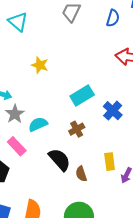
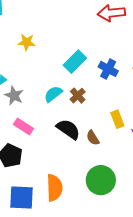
cyan semicircle: (38, 124) -> (53, 94), moved

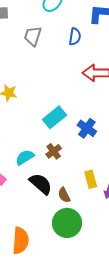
cyan semicircle: (53, 94) -> (25, 157), moved
green circle: (101, 180) -> (67, 223), moved

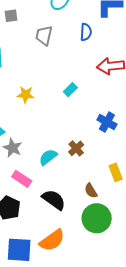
cyan rectangle: (54, 117) -> (70, 90), moved, size x0.6
black semicircle: (41, 184) -> (54, 200), moved
orange semicircle: (21, 241) -> (52, 240), turned 56

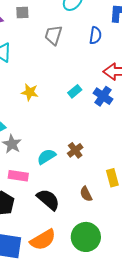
blue cross: (107, 122) -> (103, 96), moved
pink rectangle: (22, 179) -> (18, 176), turned -30
green circle: (97, 218) -> (86, 237), moved

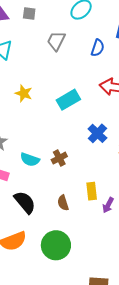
cyan rectangle: (75, 91) -> (68, 100), size x1.6
blue cross: (103, 96) -> (97, 133), moved
cyan semicircle: (46, 157) -> (30, 160), turned -138

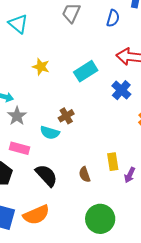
blue cross: (97, 133) -> (121, 90), moved
brown cross: (59, 158) -> (66, 116), moved
green circle: (56, 245) -> (100, 219), moved

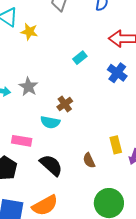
yellow star: (41, 67) -> (29, 32), moved
cyan rectangle: (86, 71) -> (80, 58), size x0.6
gray star: (17, 116) -> (28, 87), moved

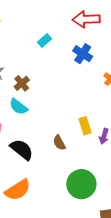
brown cross: (65, 104) -> (22, 83), moved
cyan semicircle: (50, 122) -> (18, 107), turned 30

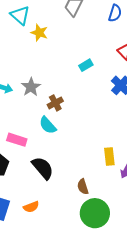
brown semicircle: (59, 143) -> (83, 187), moved
orange semicircle: (18, 190) -> (31, 207), size x0.6

